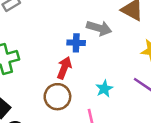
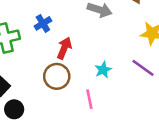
blue cross: (76, 43) -> (43, 23), moved, turned -35

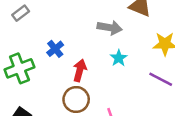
cyan star: (103, 70) -> (119, 58), moved

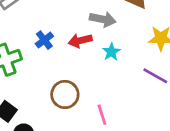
red arrow: (80, 70) -> (80, 41), moved, turned -120

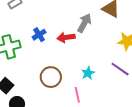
gray arrow: (103, 19) -> (84, 23), turned -78
cyan star: (111, 52) -> (88, 73), moved

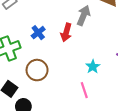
red arrow: (66, 37) -> (66, 32), turned -60
brown circle: (51, 77) -> (37, 70), moved

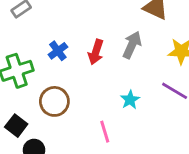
gray arrow: (83, 15) -> (132, 45), moved
pink line: (84, 90) -> (105, 132), moved

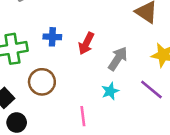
gray arrow: (132, 45) -> (118, 59), moved
blue cross: (58, 51) -> (52, 37), turned 30

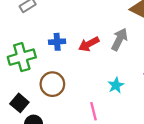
red arrow: (86, 43) -> (89, 44), turned 42
gray arrow: (118, 59) -> (119, 39), moved

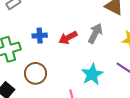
cyan star: (116, 85) -> (92, 74), size x1.5

